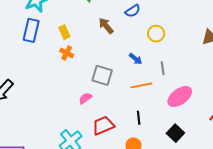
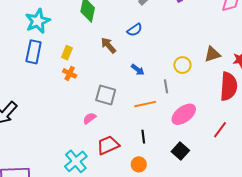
yellow rectangle: (64, 32) -> (67, 53), turned 48
yellow circle: (156, 34) -> (182, 65), moved
blue arrow: (136, 59) -> (138, 70), moved

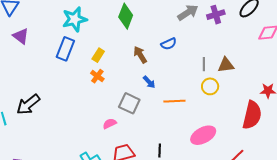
brown triangle: (212, 54) -> (226, 65), moved
blue arrow: (138, 70) -> (149, 82), moved
gray line: (166, 86) -> (204, 64), moved
orange line: (145, 104) -> (174, 101), moved

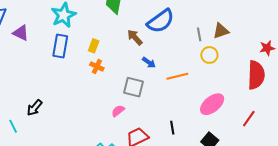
purple triangle: (21, 36) -> (21, 33), moved
blue semicircle: (169, 44) -> (161, 21), size x1.8
black arrow: (28, 104) -> (34, 108), size x0.7

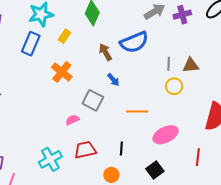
yellow rectangle: (94, 46) -> (64, 36), moved
orange cross: (97, 67) -> (62, 72), size x1.5
orange line: (177, 76) -> (137, 112), moved
red line: (249, 119) -> (198, 157), turned -42

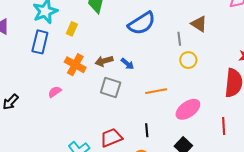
brown arrow: (105, 52) -> (104, 61), moved, turned -66
brown triangle: (191, 65) -> (199, 24), moved, turned 48
pink semicircle: (72, 120) -> (55, 92), moved

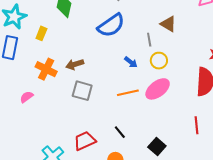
blue arrow: (127, 64) -> (131, 62), moved
pink ellipse: (188, 109) -> (158, 89), moved
black line: (147, 130) -> (120, 132), turned -32

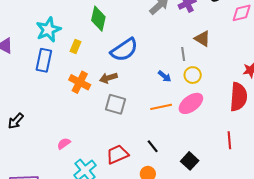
blue semicircle: (111, 25) -> (124, 50), moved
pink semicircle: (26, 97) -> (64, 144), moved

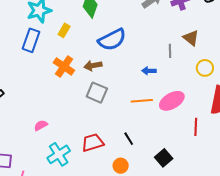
yellow circle: (193, 75) -> (205, 68), moved
blue arrow: (165, 76) -> (149, 71), turned 136
red line: (229, 140) -> (196, 127), moved

